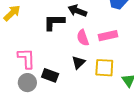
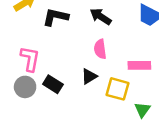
black L-shape: (54, 22) -> (55, 17), moved
pink rectangle: (108, 36) -> (139, 65), moved

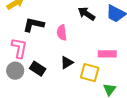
black L-shape: (55, 17) -> (34, 25), moved
black arrow: (101, 17) -> (86, 14), moved
pink semicircle: (100, 49) -> (62, 33), moved

